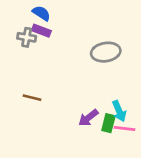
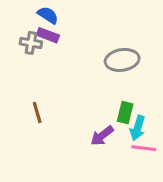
brown line: (32, 98) -> (37, 113), turned 60
cyan arrow: (119, 111) -> (138, 128), turned 40
green rectangle: (108, 123) -> (125, 113), moved

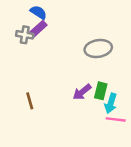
purple rectangle: (48, 35) -> (38, 29), turned -63
brown line: (37, 113) -> (30, 101), moved
purple arrow: (102, 136) -> (82, 92), moved

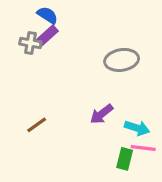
green rectangle: (101, 91) -> (125, 159), moved
brown line: (30, 101) -> (37, 125), turned 70
cyan arrow: (111, 103) -> (137, 128), turned -90

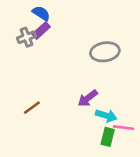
gray cross: (30, 43) -> (27, 37), turned -30
cyan arrow: (137, 128) -> (106, 116), moved

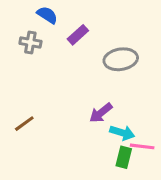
purple rectangle: (41, 31) -> (78, 35), moved
gray cross: (27, 37) -> (30, 42), turned 30
brown line: (32, 108) -> (24, 124), moved

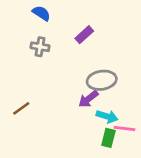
purple rectangle: (78, 35) -> (84, 35), moved
gray cross: (30, 42) -> (40, 47), moved
gray ellipse: (121, 59) -> (102, 80), moved

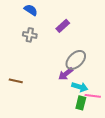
gray ellipse: (102, 80) -> (76, 60), turned -35
brown line: (21, 108) -> (16, 81), turned 48

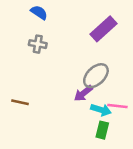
purple rectangle: (63, 26) -> (104, 29), moved, size x1.5
pink line: (93, 96) -> (117, 106), moved

